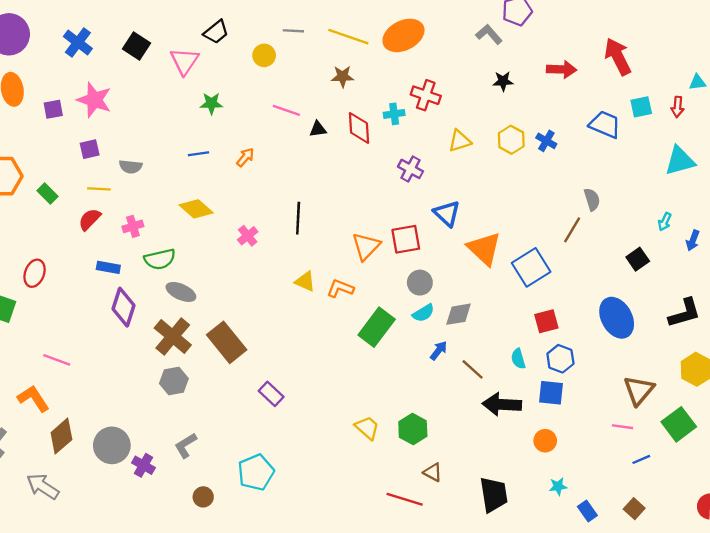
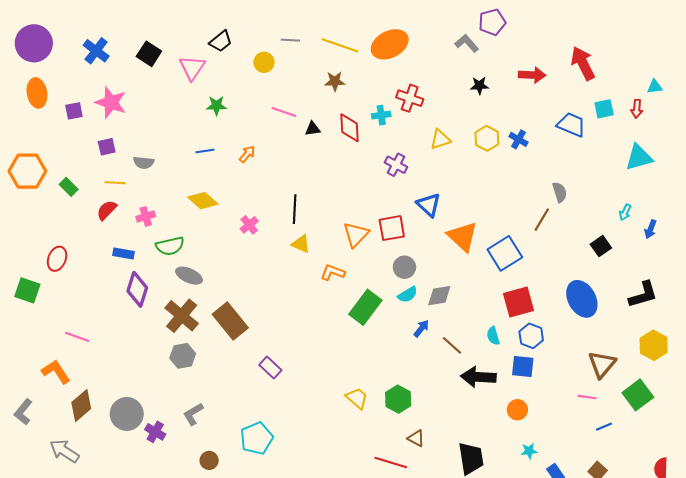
yellow triangle: (305, 281) -> (301, 244), moved
red square: (546, 321) -> (518, 302), size x1.4

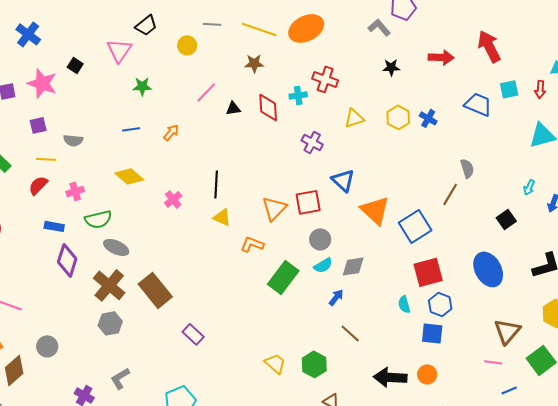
black square: (149, 54) -> (75, 65), moved, size x0.7
pink line: (284, 112) -> (206, 92), turned -65
brown line: (452, 345) -> (350, 333), moved
black arrow: (478, 377) -> (390, 377), moved
gray circle: (127, 414) -> (47, 346), moved, size x0.7

